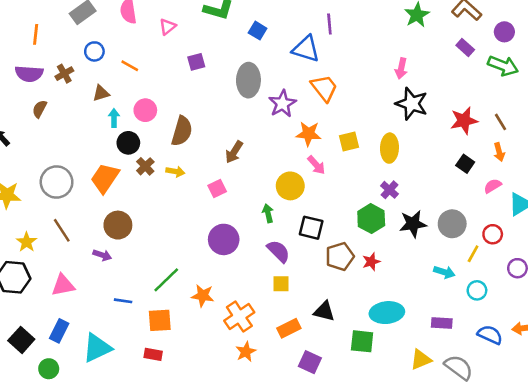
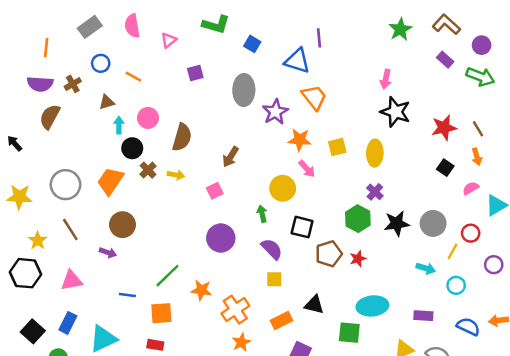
brown semicircle: (40, 109) -> (50, 117), size x1.5

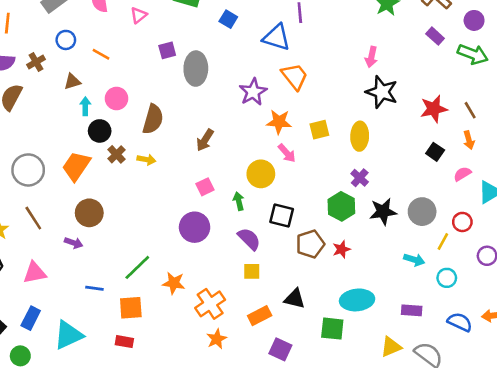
gray ellipse: (244, 90) -> (196, 69), moved
pink square: (215, 191) -> (205, 187), moved

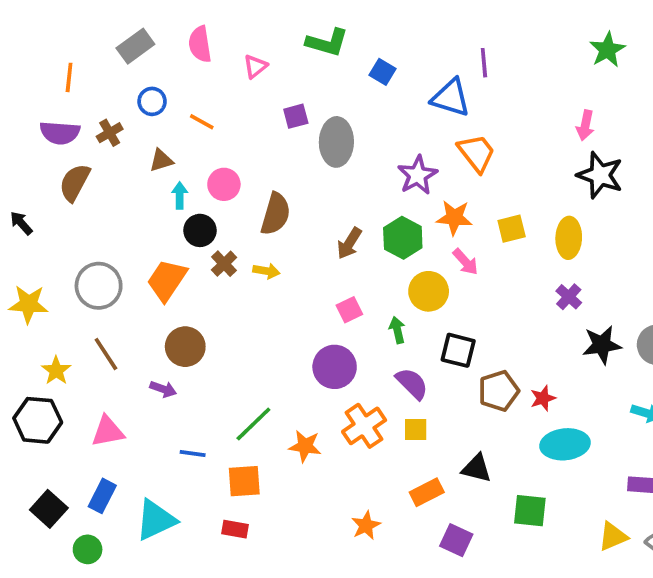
green hexagon: (341, 206) -> (403, 238), moved
cyan ellipse: (357, 300) -> (565, 444), moved
orange cross: (210, 304) -> (364, 426), moved

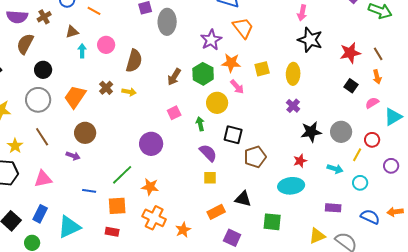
black circle: (200, 230) -> (43, 70), moved
purple circle: (335, 367) -> (151, 144), moved
red star: (543, 398) -> (300, 161), moved
orange cross: (364, 426) -> (154, 218), moved, turned -30

